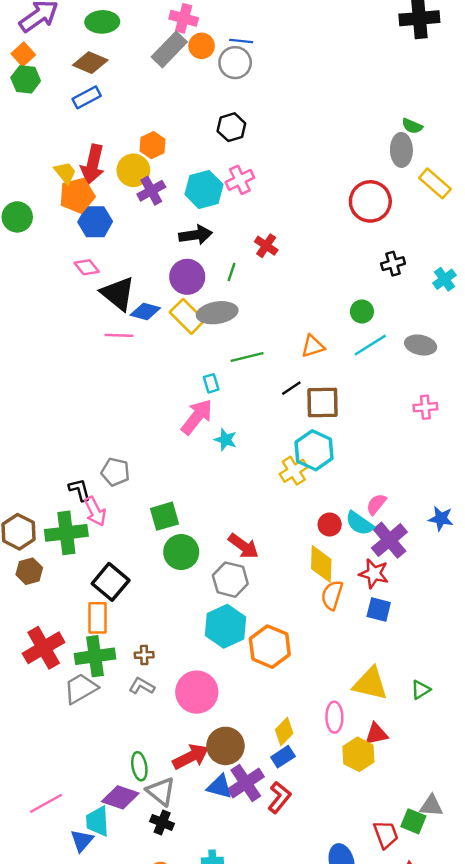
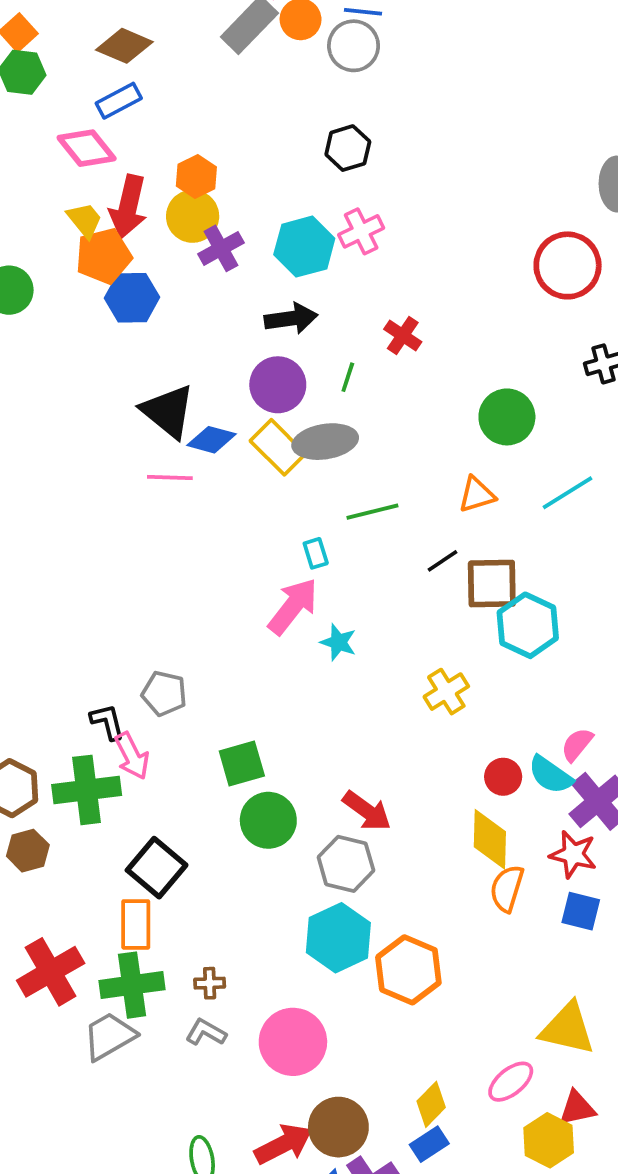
orange hexagon: (153, 145) -> (196, 176), moved
pink diamond: (87, 267) -> (87, 148), moved, size x1.4
green circle: (362, 312) -> (507, 417), moved, size x1.5
cyan hexagon: (314, 450) -> (528, 625), moved
pink ellipse: (334, 717) -> (511, 1082), turned 52

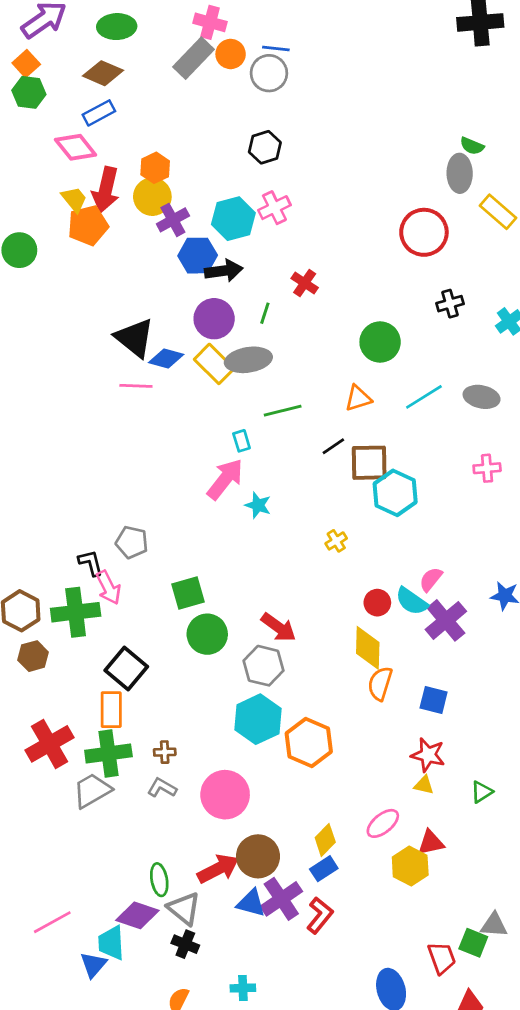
blue hexagon: (132, 298) -> (198, 256), moved
yellow cross: (446, 692) -> (336, 541), size x0.7
red star: (573, 854) -> (428, 755), moved
yellow triangle: (568, 1029) -> (424, 785), size x0.5

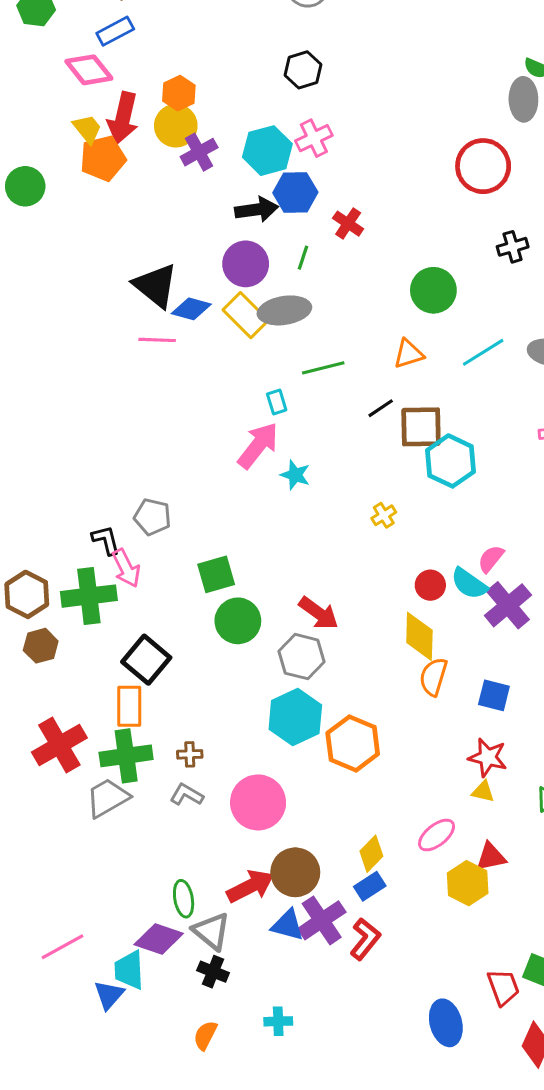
blue hexagon: (198, 256) -> (295, 192), moved

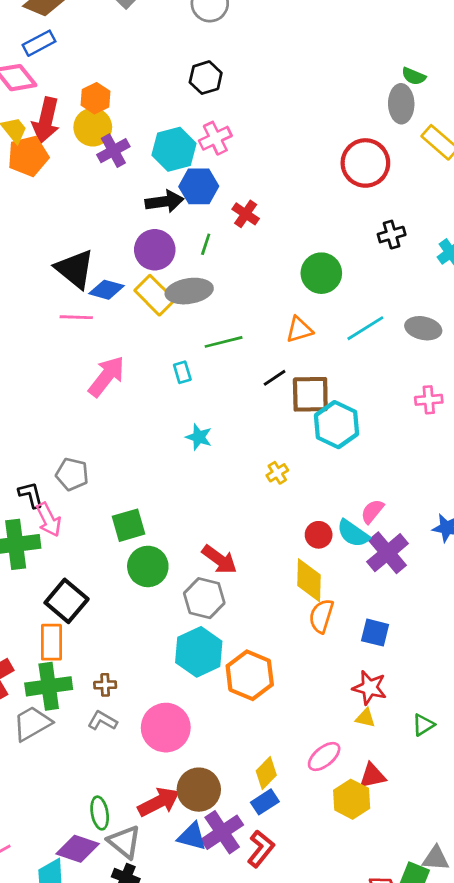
pink arrow: (258, 445) -> (107, 376), moved

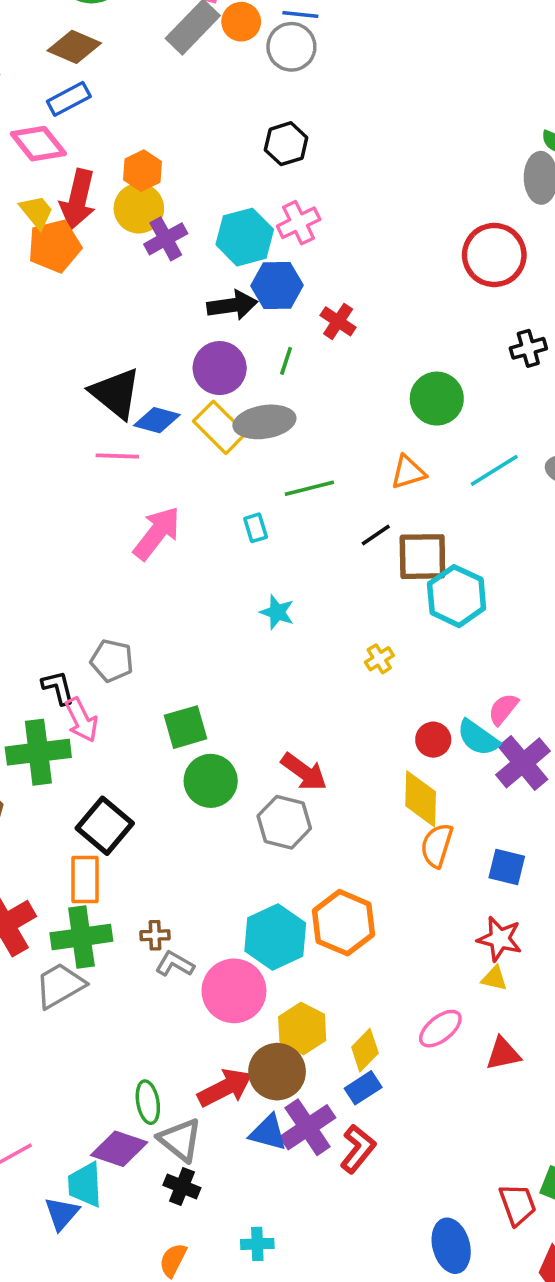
cyan hexagon: (199, 652) -> (275, 937), moved
gray L-shape: (102, 721) -> (175, 964), moved
yellow hexagon: (352, 799) -> (302, 1029), moved

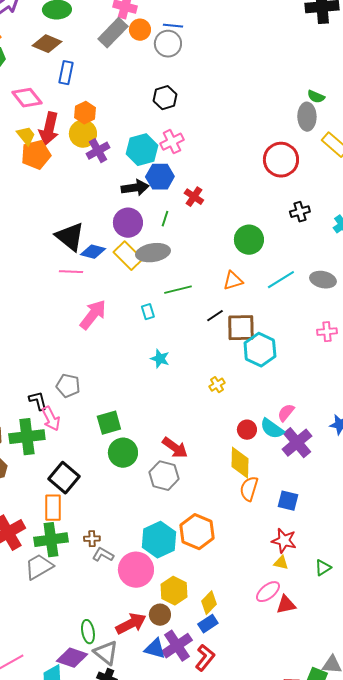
blue rectangle: (69, 99) -> (66, 73), moved, turned -50
pink ellipse: (440, 1029) -> (268, 592), moved
brown circle: (277, 1072) -> (160, 615), size x0.7

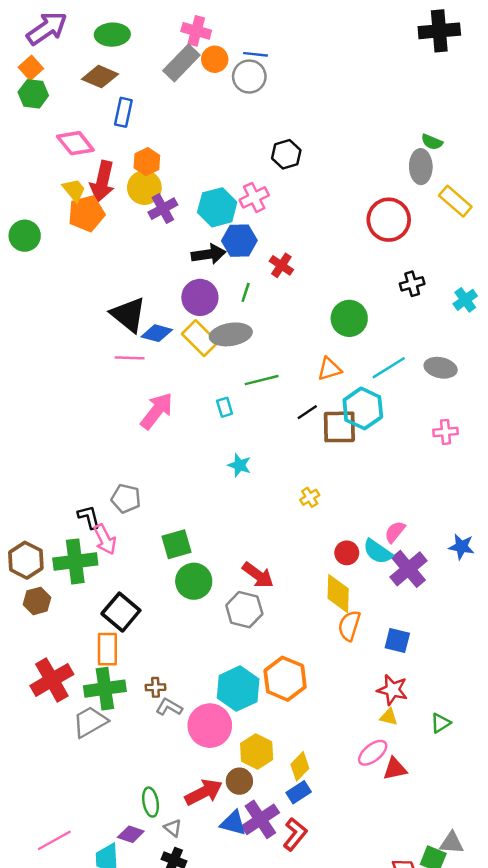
black hexagon: (165, 98) -> (286, 154), moved
cyan hexagon: (260, 350) -> (363, 408), moved
gray triangle: (106, 653) -> (173, 828), size x0.6
purple diamond: (72, 658) -> (131, 834), size x0.7

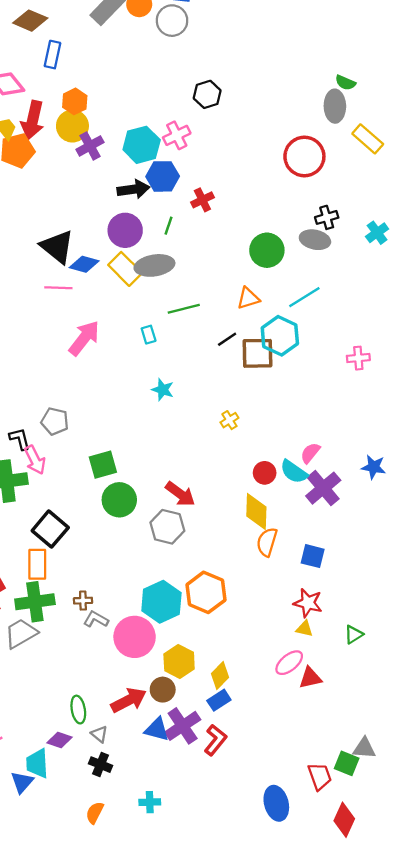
red cross: (281, 265) -> (202, 200), turned 30
gray ellipse: (441, 368) -> (315, 240), moved

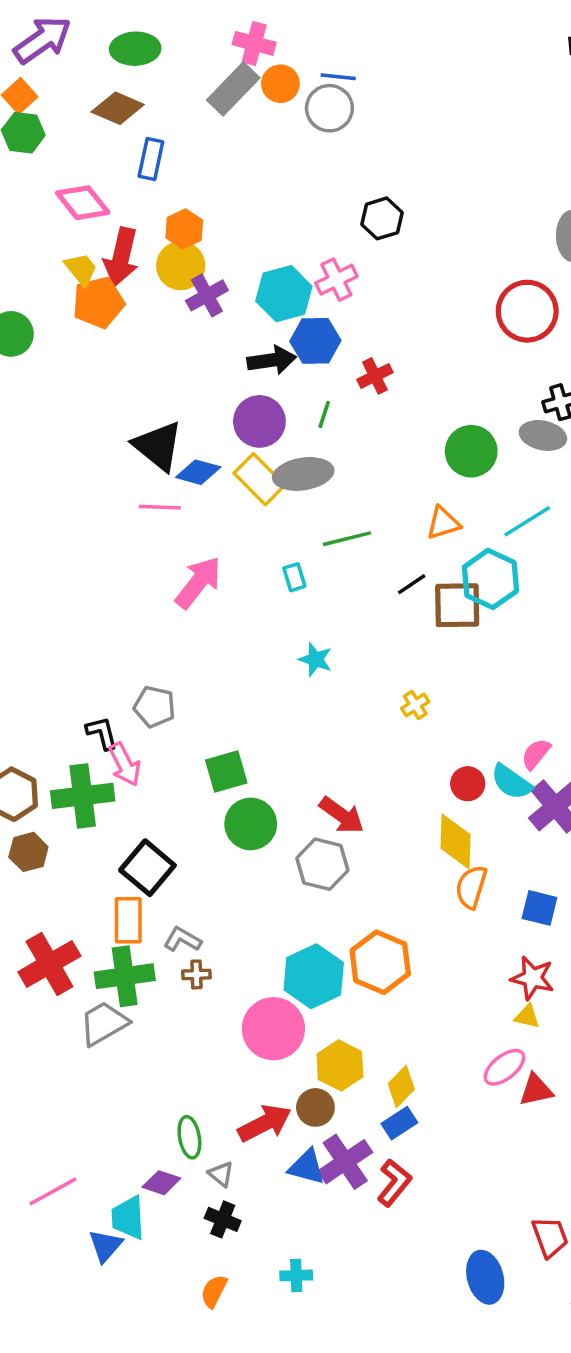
gray L-shape: (96, 619) -> (182, 939), moved

